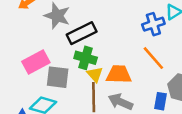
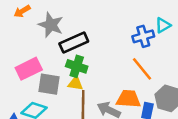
yellow triangle: (95, 74) -> (76, 83), moved, turned -42
orange trapezoid: (119, 74) -> (128, 99), moved

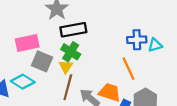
cyan triangle: (163, 25) -> (155, 45), moved
yellow triangle: (76, 83) -> (66, 67), turned 40

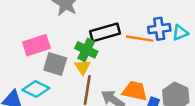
black rectangle: (73, 30) -> (105, 32), moved
orange line: (128, 69) -> (140, 39), moved, turned -50

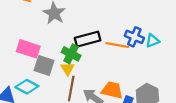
blue cross: (159, 29) -> (134, 37), turned 30
pink rectangle: (36, 45) -> (28, 49), turned 35

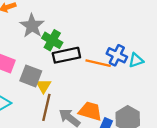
green cross: (71, 54) -> (52, 40), moved
gray square: (44, 65) -> (31, 76), moved

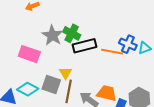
gray star: (32, 26) -> (52, 35), moved
gray square: (31, 76) -> (51, 85), moved

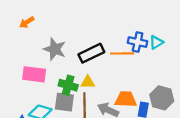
green cross: (72, 33) -> (68, 85), moved
yellow triangle: (66, 73) -> (88, 82), moved, turned -48

